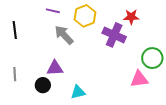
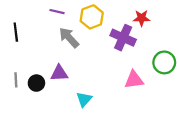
pink triangle: (139, 79) -> (134, 80), moved
black circle: (43, 85) -> (36, 83), moved
cyan triangle: (78, 92) -> (84, 99), turned -35

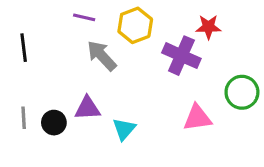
cyan triangle: (84, 99) -> (124, 129), moved

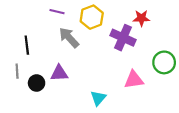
black line: (24, 48) -> (27, 45), moved
gray line: (24, 118) -> (17, 71), moved
cyan triangle: (124, 129) -> (98, 98), moved

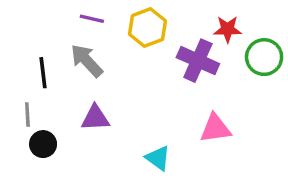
gray arrow: (69, 38) -> (87, 61), moved
green circle: (164, 62) -> (264, 57), moved
black circle: (37, 83) -> (43, 144), moved
cyan triangle: (98, 98) -> (158, 158), turned -35

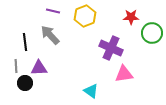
purple cross: (198, 61) -> (111, 48), moved
purple triangle: (95, 118) -> (39, 68), moved

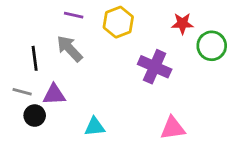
gray line: (16, 66) -> (22, 92), turned -72
pink triangle: (124, 74) -> (173, 128), moved
cyan triangle: (91, 91) -> (95, 127), moved, turned -42

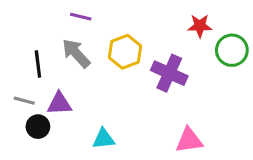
yellow hexagon: (118, 22) -> (125, 52), moved

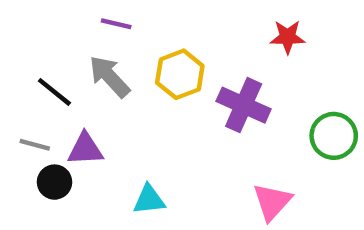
green circle: (232, 50) -> (334, 136), moved
black line: (38, 64) -> (54, 92), turned -44
pink triangle: (189, 140) -> (272, 202), turned -40

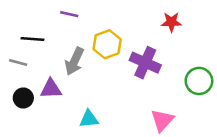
gray arrow: (109, 77) -> (74, 61), moved, turned -112
black line: (54, 92) -> (32, 39), moved, turned -35
gray line: (35, 145) -> (18, 63), moved
black circle: (54, 182) -> (23, 98), moved

